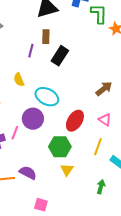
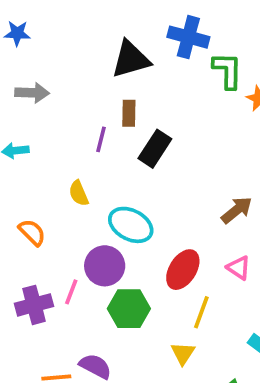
green hexagon: (60, 147) -> (129, 309), moved
yellow line: (98, 147) -> (201, 312), moved
yellow triangle: (67, 170) -> (183, 353), moved

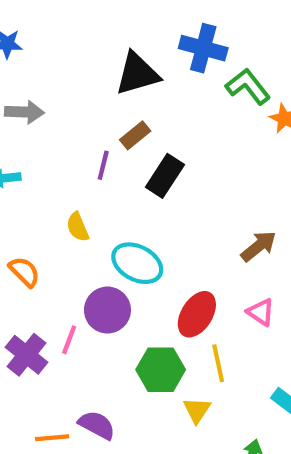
green L-shape: (227, 71) -> (248, 86), turned -39
brown rectangle: (129, 113) -> (135, 135), turned 50
purple cross: (34, 305) -> (27, 355), turned -36
green hexagon: (129, 309) -> (161, 370), moved
yellow line: (201, 312) -> (218, 363), turned -32

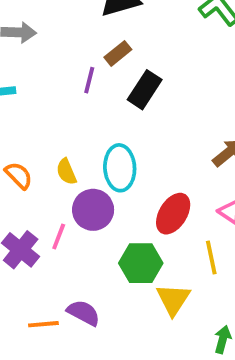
yellow semicircle: (78, 227) -> (66, 172), moved
cyan ellipse: (137, 263) -> (120, 168), turned 60
yellow line: (218, 363) -> (211, 257), moved
yellow triangle: (197, 410) -> (173, 299), size x1.4

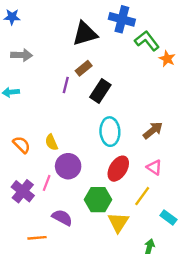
cyan ellipse: (120, 168) -> (110, 132), moved
yellow line: (211, 257) -> (142, 196), turned 48
purple semicircle: (83, 313) -> (62, 218), moved

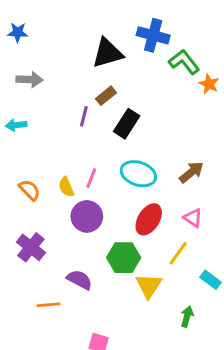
cyan ellipse: (110, 132) -> (138, 174), turned -68
pink line: (47, 183) -> (91, 178), moved

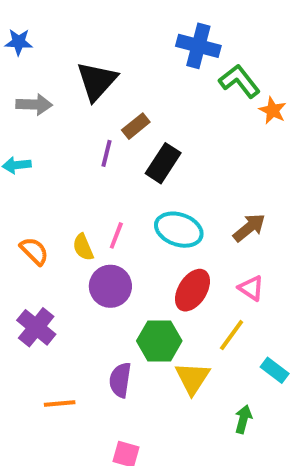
black triangle: (107, 53) -> (97, 81), moved, turned -32
purple semicircle: (79, 280) -> (120, 380), moved, turned -110

